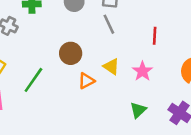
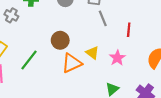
gray line: (109, 24) -> (103, 18), moved
orange triangle: (86, 81) -> (72, 63), size x1.5

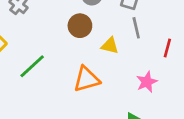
brown circle: (60, 40) -> (80, 26), moved
yellow triangle: (92, 53) -> (110, 46), moved, turned -32

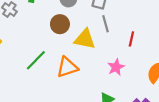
yellow triangle: (110, 46) -> (85, 39), size x1.5
green line: (32, 66) -> (36, 60), moved

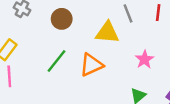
brown circle: (60, 24) -> (62, 19), moved
red line: (131, 39) -> (158, 13), moved

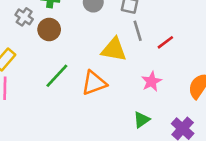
red line: (158, 13) -> (165, 42), moved, turned 42
brown circle: (62, 19) -> (49, 30), moved

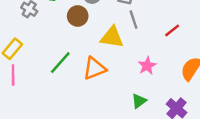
brown circle: (49, 30) -> (78, 16), moved
red line: (165, 42) -> (172, 30), moved

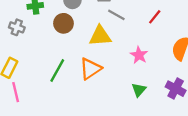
gray line: (133, 20) -> (116, 15), turned -30

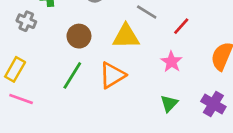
red line: (155, 17) -> (181, 26), moved
brown circle: (63, 23) -> (79, 36), moved
pink line: (16, 92) -> (21, 99), turned -60

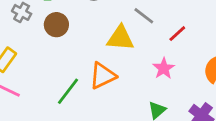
brown circle: (79, 36) -> (56, 25), moved
green line: (72, 75) -> (68, 91), moved

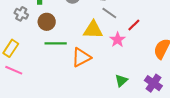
pink star: (164, 68) -> (118, 40), moved
green line: (68, 91) -> (56, 43), moved, turned 55

